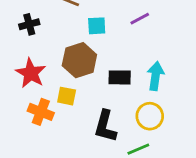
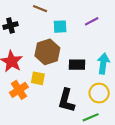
orange cross: (41, 112) -> (19, 90), turned 36

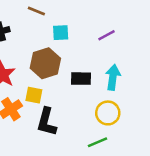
purple line: (92, 21) -> (107, 35), moved
black L-shape: (66, 100) -> (47, 122), moved

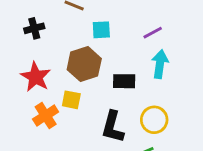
cyan arrow: (113, 77) -> (160, 64), moved
black L-shape: (47, 122) -> (113, 127), moved

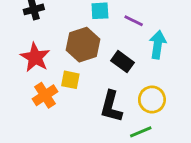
purple line: (153, 33) -> (134, 21), moved, turned 54
black rectangle: (124, 81) -> (122, 62), turned 35

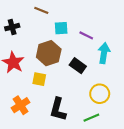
orange cross: (45, 95) -> (21, 105), moved
black L-shape: (111, 107) -> (58, 109), moved

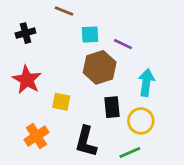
brown hexagon: (49, 53) -> (100, 67), moved
cyan arrow: (104, 53) -> (146, 82), moved
black rectangle: (78, 66) -> (112, 107), moved, turned 49

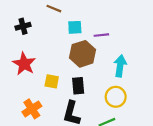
purple line: (123, 44) -> (101, 35), turned -32
black rectangle: (112, 107) -> (78, 86), moved

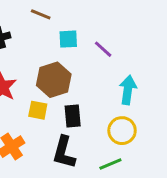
purple line: (101, 35) -> (103, 49), turned 48
brown hexagon: (83, 54) -> (54, 80), moved

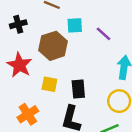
brown hexagon: (54, 80) -> (53, 46), moved

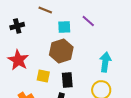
purple line: (104, 34) -> (88, 21), moved
brown hexagon: (53, 46) -> (61, 51), moved

